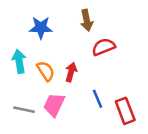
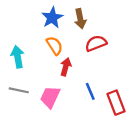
blue star: (41, 28) -> (52, 18), moved, turned -30
orange semicircle: (46, 71) -> (54, 46), moved
gray line: (24, 110) -> (19, 90), moved

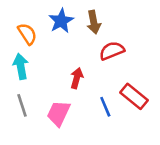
orange semicircle: (54, 46) -> (27, 34), moved
gray line: (19, 90) -> (22, 105), turned 60
red rectangle: (116, 103) -> (134, 96), moved, turned -30

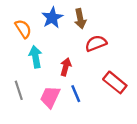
cyan arrow: (21, 66) -> (35, 57), moved
blue line: (105, 107) -> (76, 94), moved

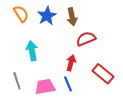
orange semicircle: (23, 29) -> (21, 14), moved
red arrow: (66, 67) -> (71, 63), moved
pink trapezoid: (50, 97) -> (45, 87), turned 55

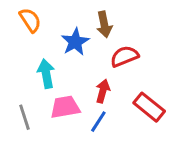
blue star: (47, 16) -> (75, 42), moved
blue line: (68, 84) -> (98, 122), turned 56
pink trapezoid: (45, 87) -> (65, 107), moved

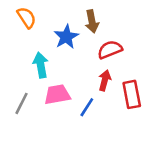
red arrow: (103, 91) -> (105, 80), moved
red rectangle: (149, 107) -> (132, 94), turned 40
gray line: (24, 117) -> (21, 103), turned 45

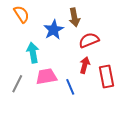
blue line: (87, 107) -> (70, 87), turned -56

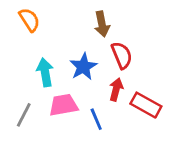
blue star: (54, 30) -> (83, 67), moved
red semicircle: (89, 40) -> (122, 55), turned 90
red rectangle: (107, 77) -> (146, 105), turned -50

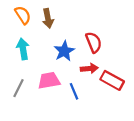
brown arrow: (102, 24) -> (48, 18), moved
cyan arrow: (45, 72) -> (23, 49), moved
red arrow: (116, 89) -> (89, 68), turned 70

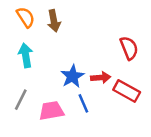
red semicircle: (94, 42) -> (129, 48), moved
blue star: (64, 51) -> (72, 76), moved
pink trapezoid: (49, 80) -> (51, 111), moved

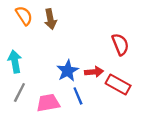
cyan arrow: (26, 55) -> (15, 62), moved

